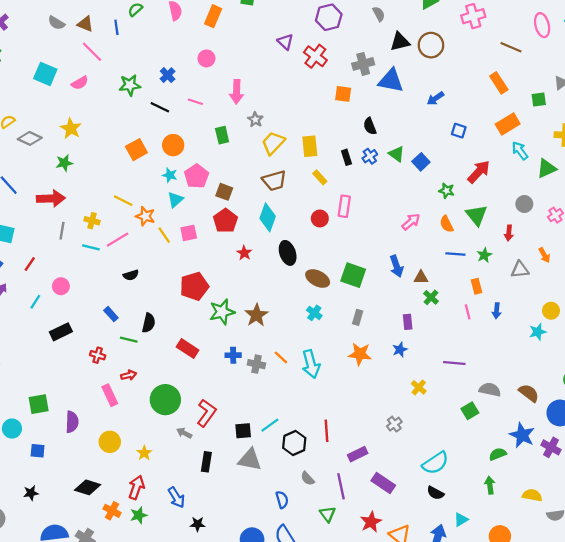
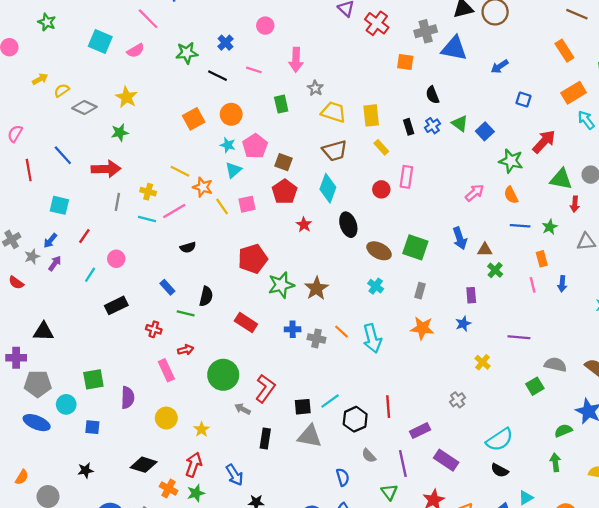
yellow trapezoid: (273, 143) -> (334, 112), turned 65
green star: (447, 191) -> (511, 161), size x1.5
green triangle: (477, 215) -> (561, 179), moved, turned -40

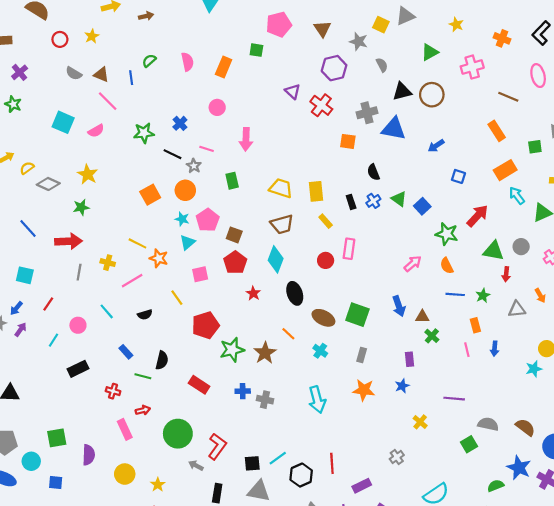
gray star: (315, 88) -> (194, 166), moved
yellow line: (222, 206) -> (177, 298), moved
cyan line: (147, 219) -> (107, 311), moved, turned 35
orange line: (341, 332) -> (288, 334), moved

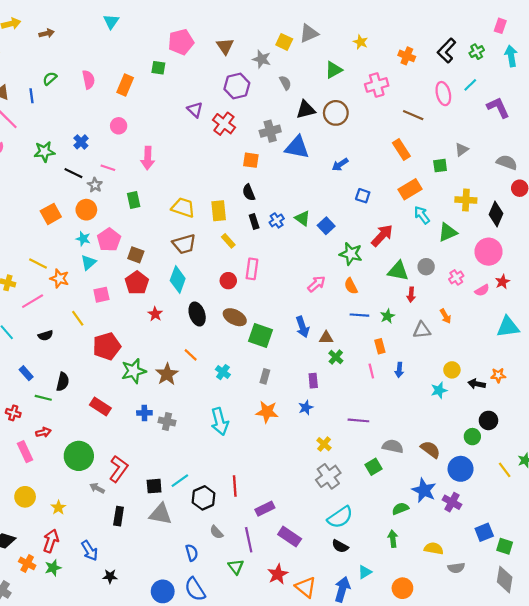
black semicircle: (373, 172) -> (249, 192), moved
brown ellipse: (323, 318) -> (235, 317), moved
gray cross: (397, 457) -> (328, 476), moved, size x1.6

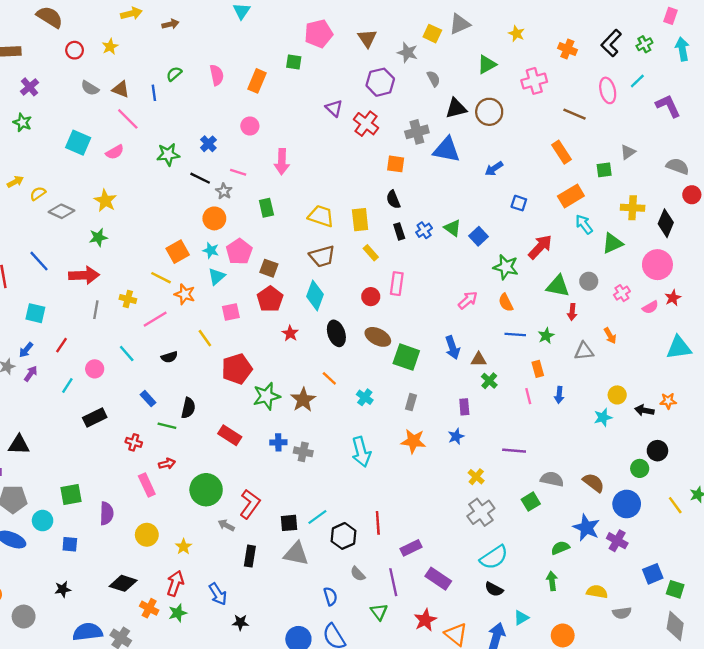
orange square: (51, 214) -> (178, 252), moved

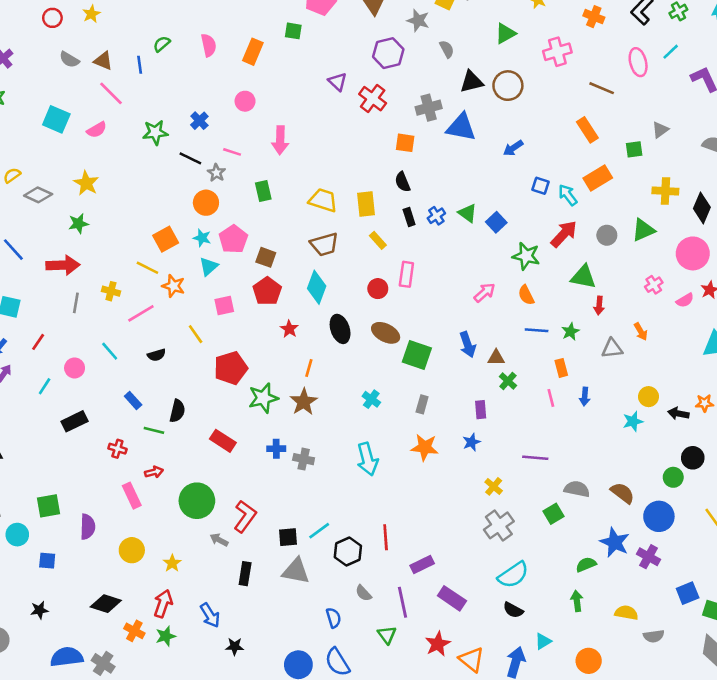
cyan arrow: (584, 224) -> (568, 195), moved
gray circle: (589, 281) -> (607, 235), moved
orange line: (329, 378) -> (309, 368), moved, turned 63

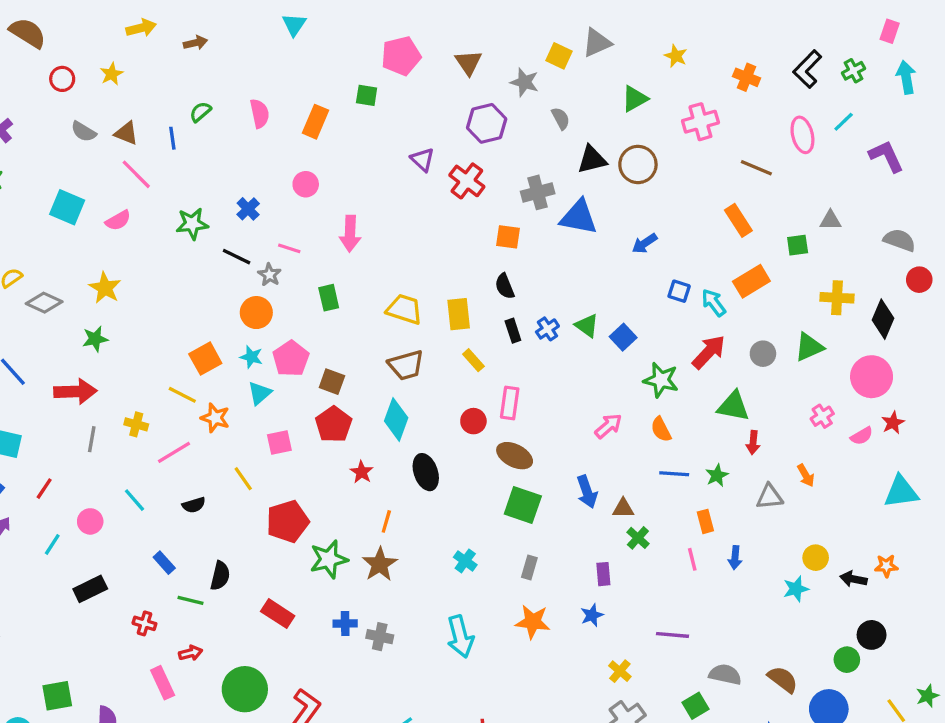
gray triangle: (660, 130) -> (830, 220), turned 36
brown ellipse: (386, 333) -> (515, 456), moved

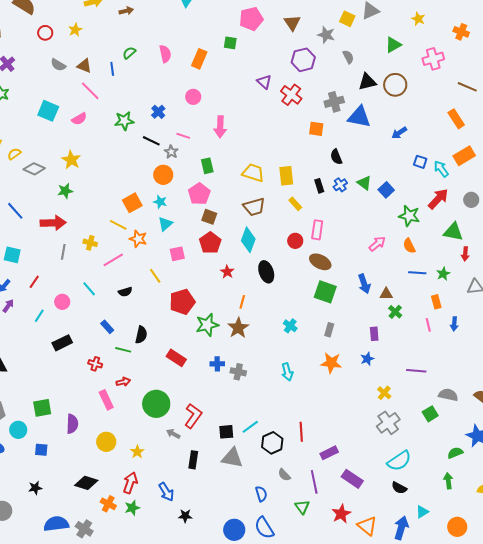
black semicircle: (505, 286) -> (336, 157), moved
pink pentagon: (291, 359) -> (199, 194), moved
cyan arrow: (460, 637) -> (287, 372), size x0.7

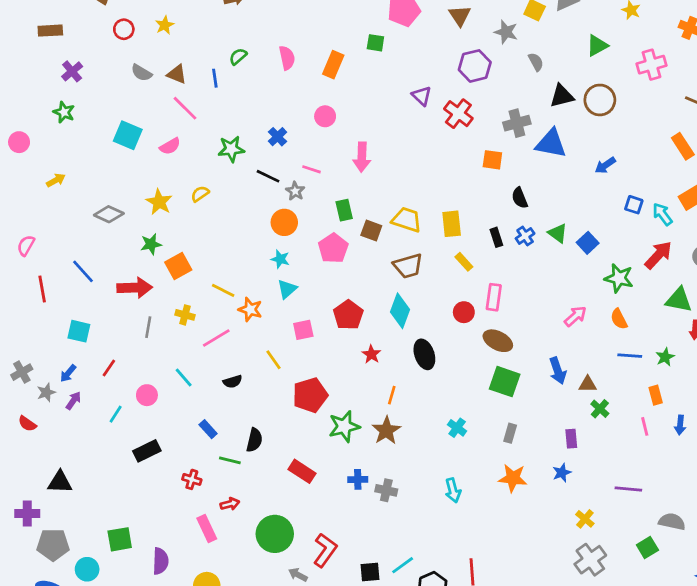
yellow semicircle: (14, 154) -> (200, 194), moved
orange square: (132, 203) -> (178, 266), moved
brown square: (209, 217) -> (371, 231), moved

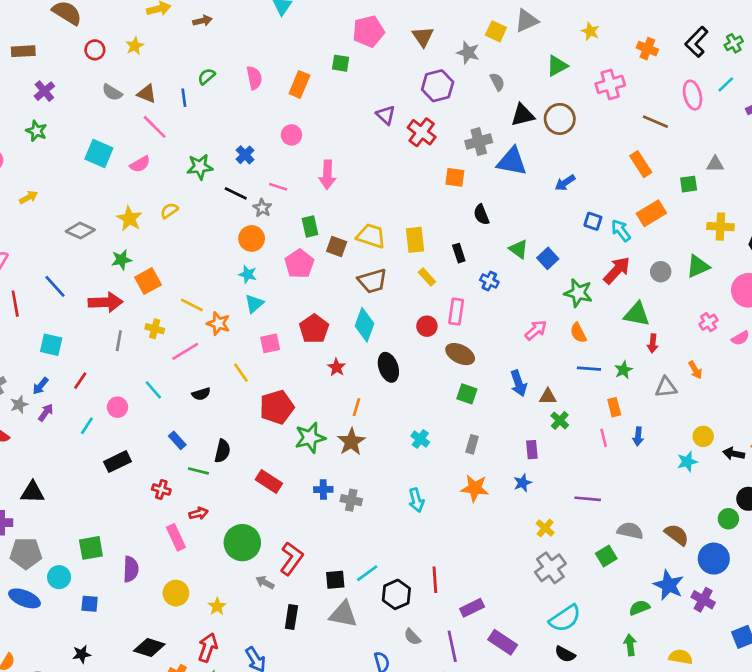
blue cross: (525, 236) -> (489, 281), moved, turned -30
green square: (505, 382) -> (467, 394), size x0.7

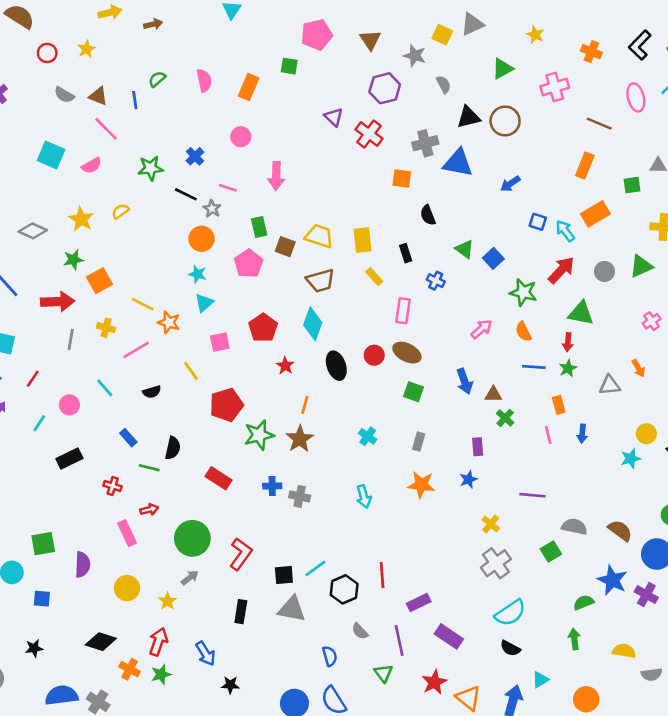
orange rectangle: (641, 164) -> (585, 165), turned 55
red circle: (427, 326) -> (374, 355), moved
red arrow: (653, 343) -> (568, 342), moved
gray arrow: (265, 582) -> (190, 578), moved, turned 114

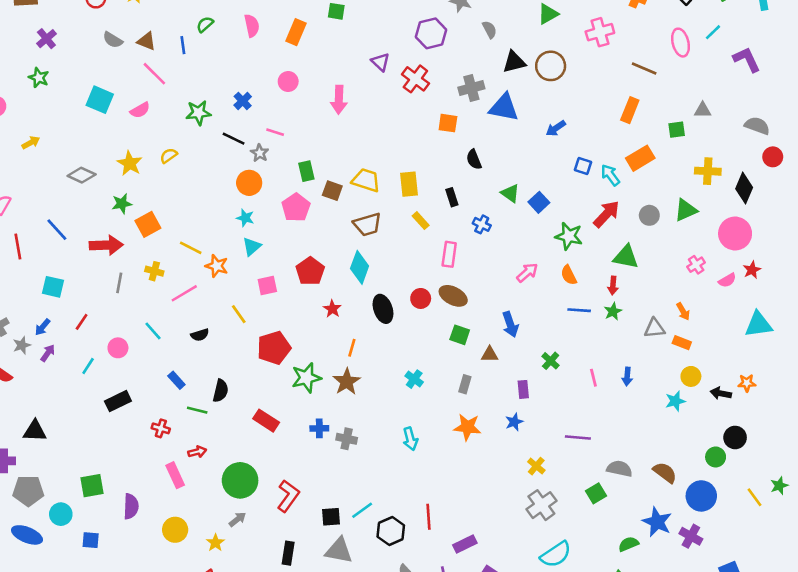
pink arrow: (276, 176) -> (339, 100), moved
brown triangle: (493, 394) -> (490, 354), moved
orange rectangle: (559, 405) -> (682, 343), moved, turned -54

